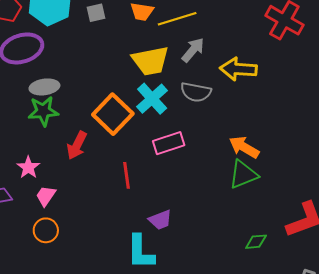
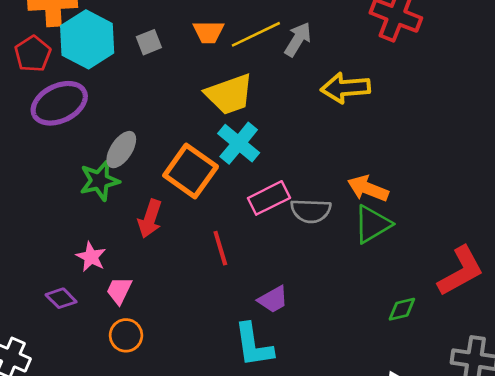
gray arrow: (193, 50) -> (298, 39), moved
gray ellipse: (44, 87) -> (121, 150), moved, turned -40
gray semicircle: (196, 92) -> (311, 211), moved

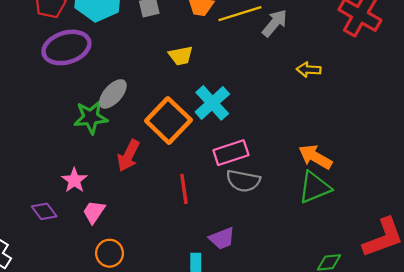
yellow arrow: (345, 88) -> (309, 70), size x0.6
yellow trapezoid: (229, 94) -> (181, 56), moved, size x0.6
gray semicircle: (311, 211) -> (243, 181), moved
orange circle: (126, 335) -> (110, 253), moved

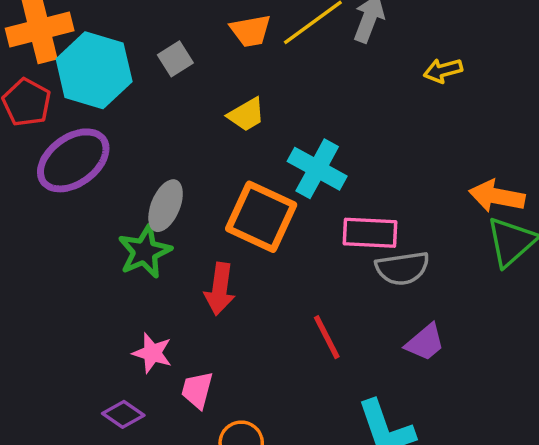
pink rectangle: (231, 153) -> (370, 233), turned 40
red line: (184, 189) -> (327, 337), moved
purple trapezoid: (222, 238) -> (425, 342), moved

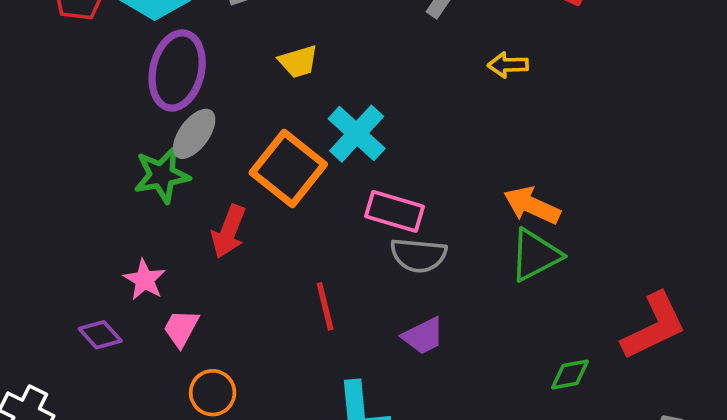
purple ellipse: (73, 160) -> (177, 70), moved, turned -54

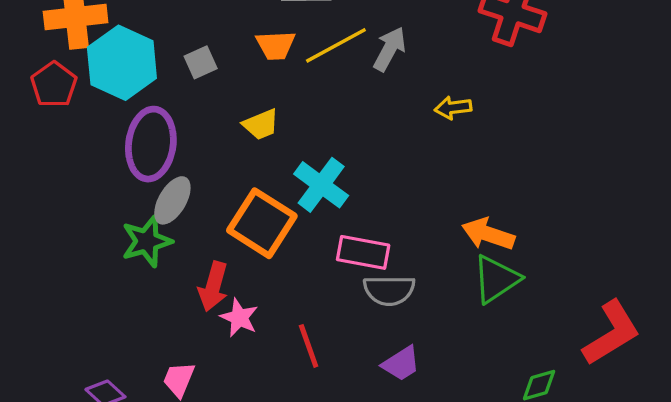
pink star: (145, 280) -> (239, 318), moved

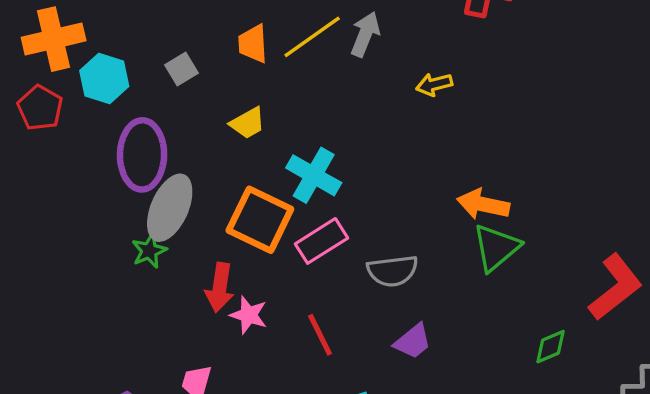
orange trapezoid: (276, 45) -> (253, 44), turned 96
cyan hexagon: (122, 63) -> (104, 79), size x0.7
gray ellipse: (172, 200) -> (170, 208), size x1.4
green star: (147, 241) -> (149, 251), size x0.7
pink rectangle: (363, 252) -> (321, 241), moved, turned -36

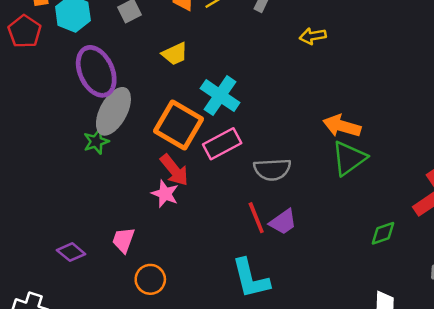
purple ellipse: (142, 155) -> (96, 71), turned -30
red arrow: (220, 287) -> (174, 170), moved, turned -52
red line: (320, 335) -> (256, 218), moved

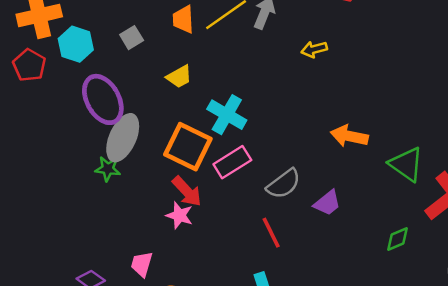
green star: (96, 142) -> (108, 169), turned 30
green triangle: (349, 158) -> (406, 164), moved, turned -45
gray semicircle: (272, 169) -> (284, 184), turned -30
purple trapezoid: (283, 222) -> (327, 203), moved

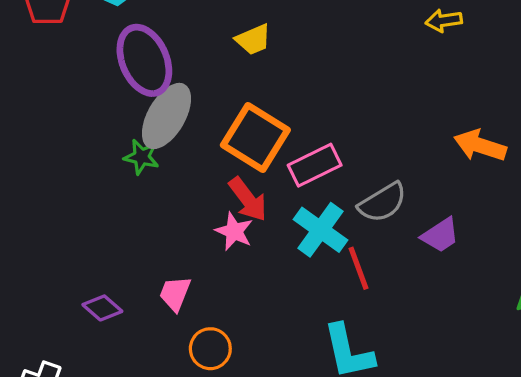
cyan cross: (227, 115) -> (320, 230), moved

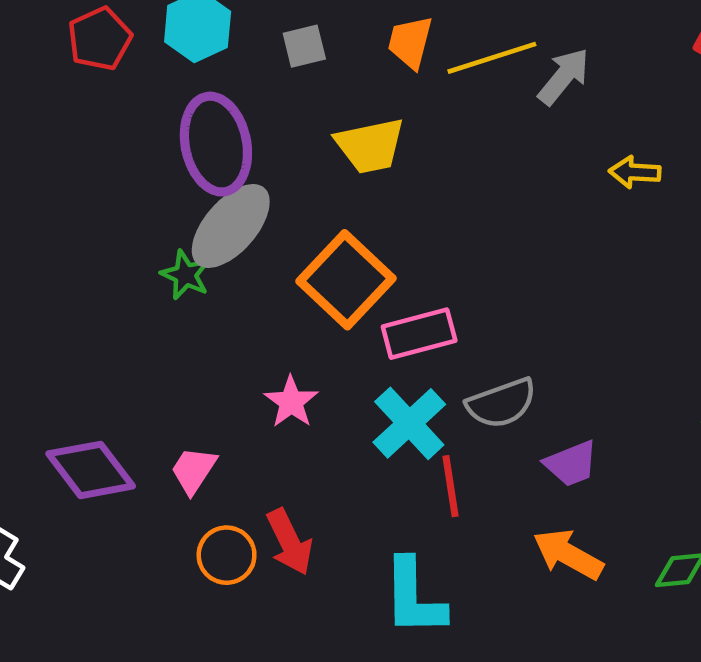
yellow trapezoid: (253, 40) -> (370, 146), size x1.4
orange arrow: (480, 146) -> (568, 554), moved
red arrow: (248, 199) -> (289, 542), moved
purple diamond: (102, 308) -> (91, 470), size x1.6

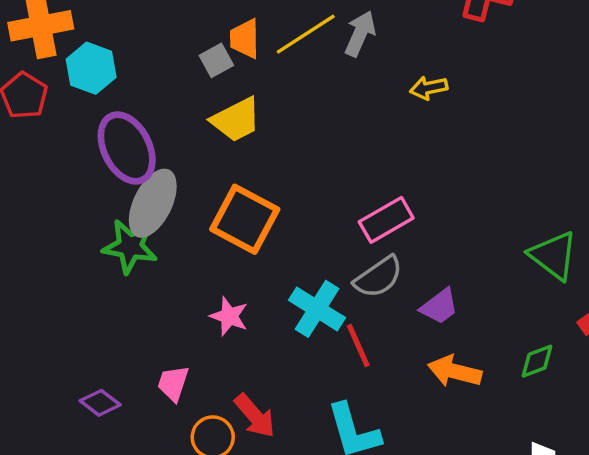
gray square: (304, 46) -> (216, 60), moved
green star: (185, 275) -> (130, 246), size x1.5
pink rectangle: (419, 334) -> (386, 220), moved
purple diamond: (91, 470) -> (100, 403), size x0.6

